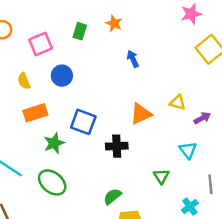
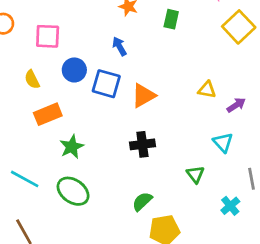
green rectangle: (80, 31) -> (171, 19), moved
pink square: (41, 44) -> (48, 36), turned 30
blue arrow: (133, 59) -> (119, 46), moved
orange triangle: (141, 114) -> (143, 96), moved
blue square: (83, 122) -> (106, 84), moved

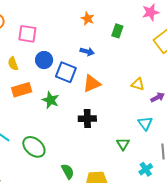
blue arrow: (119, 46) -> (87, 52), moved, turned 128
green star: (72, 147) -> (51, 100), moved, turned -30
green semicircle: (142, 201) -> (68, 171), moved, turned 98

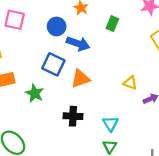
blue arrow: (87, 52) -> (78, 44), size x1.5
blue circle: (44, 60) -> (57, 27), moved
cyan triangle: (145, 123) -> (110, 124), moved

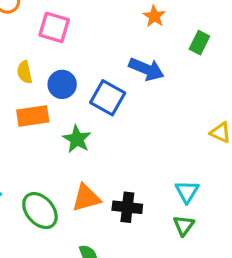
blue circle: (57, 27) -> (62, 84), moved
orange triangle: (80, 79) -> (86, 198), moved
black cross: (73, 116) -> (127, 207), moved

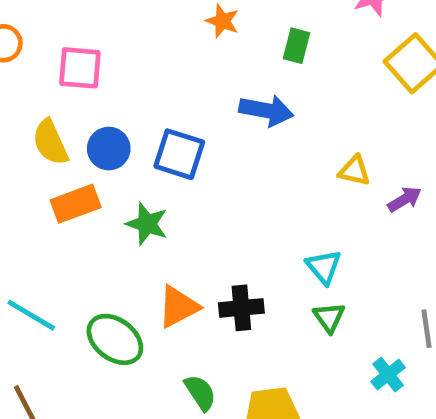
blue arrow: (146, 69) -> (266, 110), moved
yellow semicircle: (25, 72) -> (50, 142), size x1.4

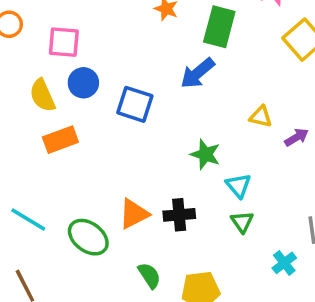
green rectangle: (296, 46) -> (219, 27), size x1.6
blue arrow: (266, 110) -> (198, 73), turned 129
blue circle: (109, 149) -> (83, 83), moved
green star: (147, 224) -> (205, 154), moved

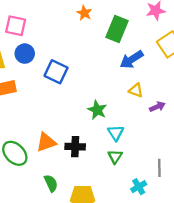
blue arrow: (198, 73) -> (132, 60), moved

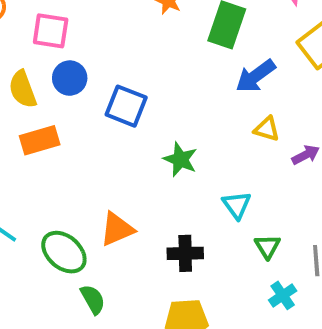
green star: (97, 110) -> (180, 159), moved
black cross: (75, 147) -> (185, 253), moved
green triangle: (115, 157) -> (267, 246), moved
green semicircle: (51, 183) -> (93, 299), moved

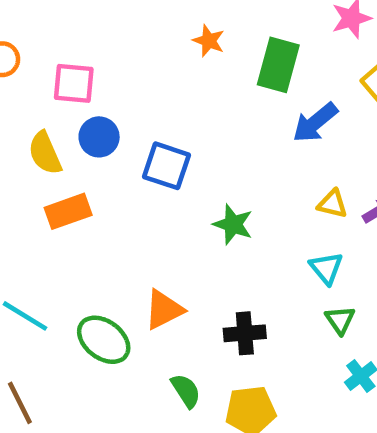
yellow triangle: (267, 129) -> (332, 204), moved
cyan triangle: (237, 205) -> (326, 268), moved
green semicircle: (93, 299) -> (186, 391), moved

